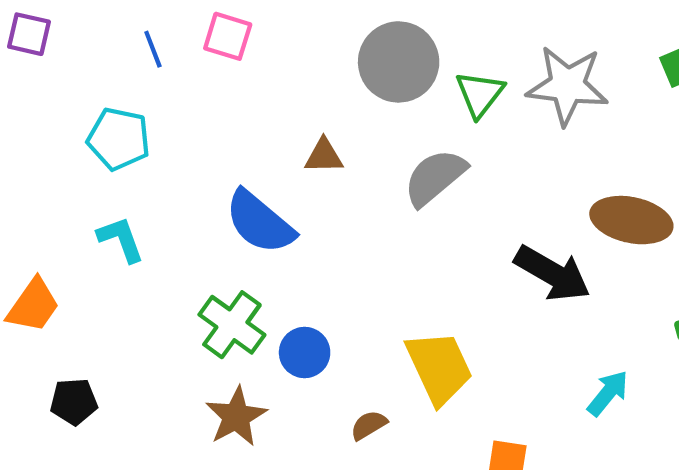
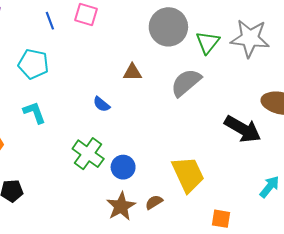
blue semicircle: (260, 222) -> (101, 104), size x0.5
brown star: (236, 417) -> (121, 206), moved

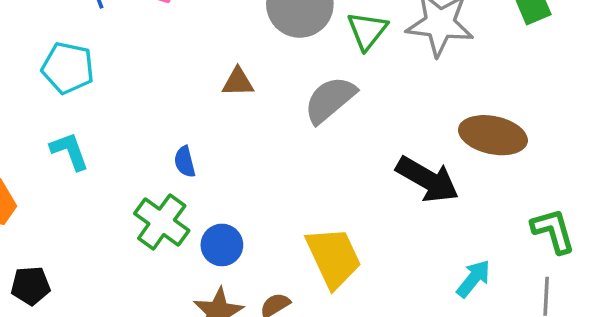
blue semicircle: (101, 104) -> (185, 162), moved, turned 36

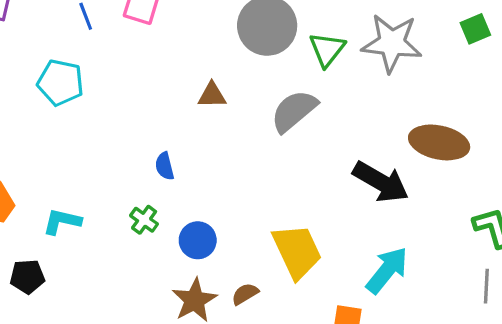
cyan L-shape: (70, 151) -> (62, 221), moved, turned -57
green cross: (162, 222) -> (144, 220), size x0.6
cyan arrow: (473, 279) -> (387, 270), moved, size x1.4

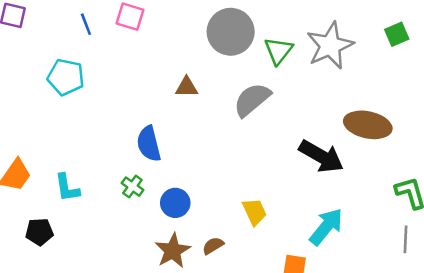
gray star: (392, 43) -> (330, 46), turned -30
blue semicircle: (165, 166) -> (149, 144), size x1.6
cyan L-shape: (62, 221) -> (67, 188), turned -112
yellow trapezoid: (297, 251) -> (255, 212), size x0.6

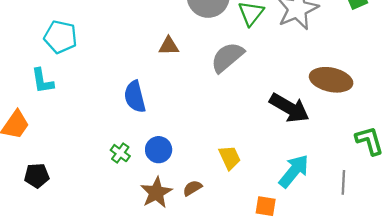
green cross: (132, 187) -> (120, 153), moved
cyan L-shape: (67, 188) -> (42, 81), moved
gray line: (406, 239) -> (343, 182), moved

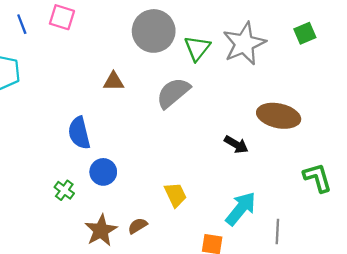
black arrow: (289, 108) -> (236, 144), size x0.6
blue circle: (159, 150) -> (103, 172), moved
gray line: (343, 182) -> (277, 232), moved

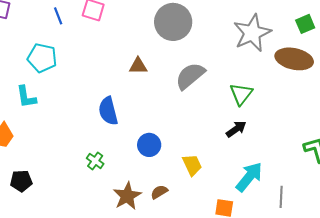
green triangle: (197, 48) -> (241, 94), moved
brown ellipse: (279, 116) -> (294, 59), moved
black arrow: (236, 144) -> (236, 129), moved, turned -65
blue circle: (103, 172) -> (149, 145), moved

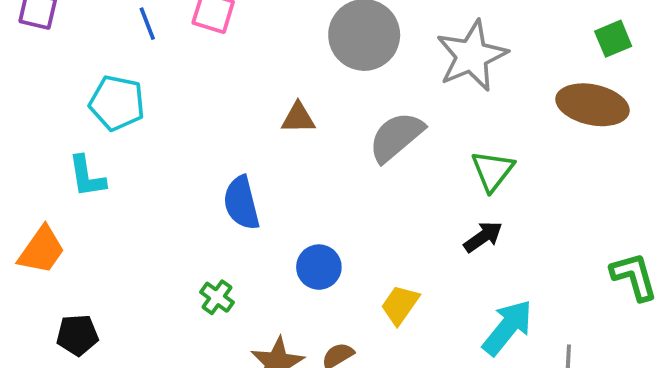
gray star: (252, 33) -> (472, 56), moved
yellow trapezoid: (192, 165) -> (400, 305), turned -120

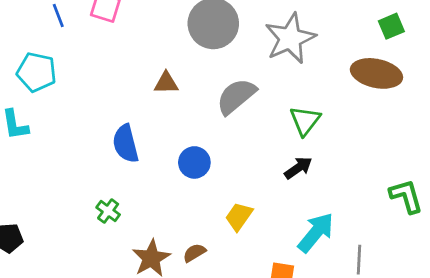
blue circle: (319, 267) -> (194, 162), moved

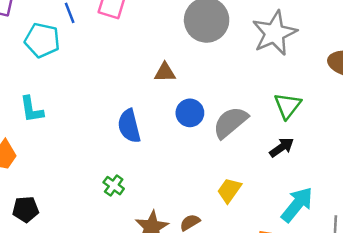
cyan pentagon: (37, 72) -> (42, 40), moved
gray semicircle: (236, 96) -> (230, 122), moved
blue circle: (194, 162) -> (190, 113), moved

